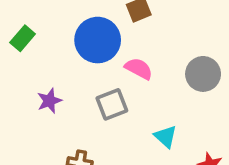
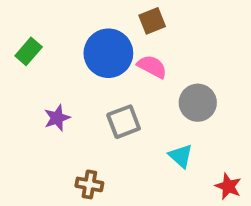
pink semicircle: (139, 69) -> (152, 67), moved
gray circle: (203, 74) -> (198, 103), moved

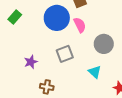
pink semicircle: (152, 67) -> (80, 25), turned 35
purple star: (57, 118) -> (31, 62), moved

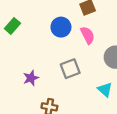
blue circle: (57, 18) -> (61, 27), size x0.7

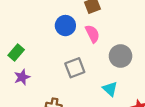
green rectangle: (12, 26) -> (16, 53), moved
purple star: (31, 78) -> (22, 77), moved

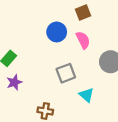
cyan triangle: (110, 89) -> (86, 95), moved

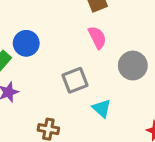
blue circle: (57, 32) -> (26, 43), moved

